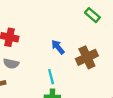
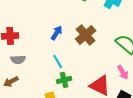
blue arrow: (58, 47) -> (57, 33), turned 88

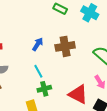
brown cross: (86, 35) -> (65, 46), turned 30

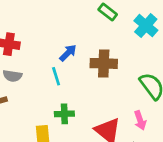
cyan line: (38, 71) -> (56, 76), moved

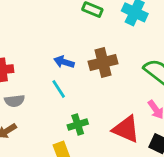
blue arrow: (68, 53) -> (64, 62), turned -102

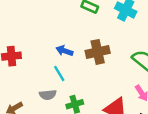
gray semicircle: (15, 101) -> (48, 95), moved

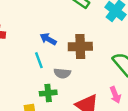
gray semicircle: (48, 95) -> (62, 73), moved

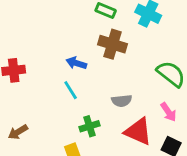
brown cross: (80, 46) -> (112, 44), moved, turned 30
gray semicircle: (62, 73) -> (122, 101), moved

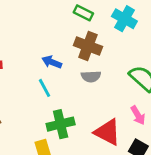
gray semicircle: (122, 101) -> (91, 76), moved
green cross: (90, 126) -> (61, 124), size x1.4

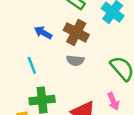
blue arrow: (52, 62) -> (43, 33), moved

